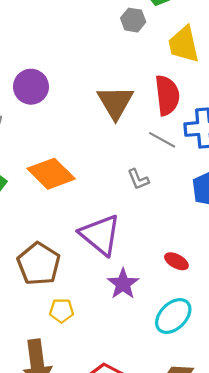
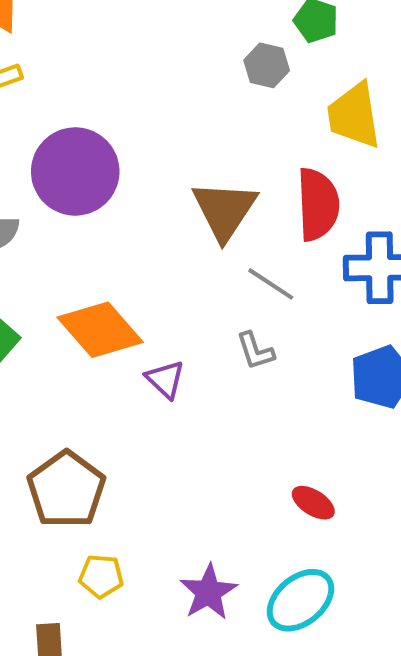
purple circle: (31, 87) -> (75, 171), size x1.4
gray line: (162, 140) -> (271, 284), moved
purple triangle: (100, 235) -> (165, 379), moved, size x0.5
purple star: (123, 284) -> (208, 592), moved

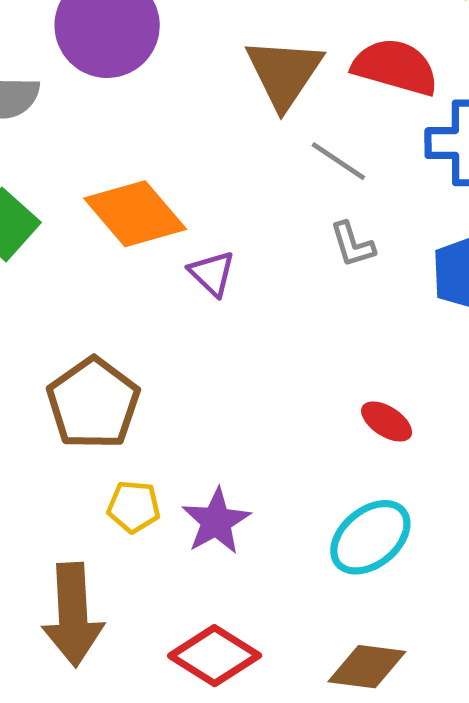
red semicircle: (318, 204) -> (395, 67), turned -72
gray L-shape: (255, 351) -> (352, 244), moved
purple star: (208, 592) -> (216, 521), moved

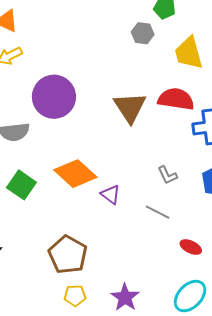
gray line: (338, 161) -> (158, 212), moved
yellow pentagon: (134, 507) -> (75, 296), moved

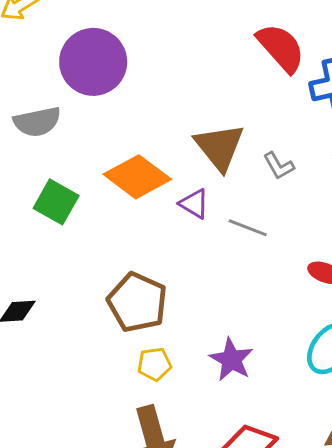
red semicircle: (176, 99) -> (281, 48), turned 45
brown triangle: (130, 107) -> (219, 147), moved
gray line: (158, 212) -> (248, 228), moved

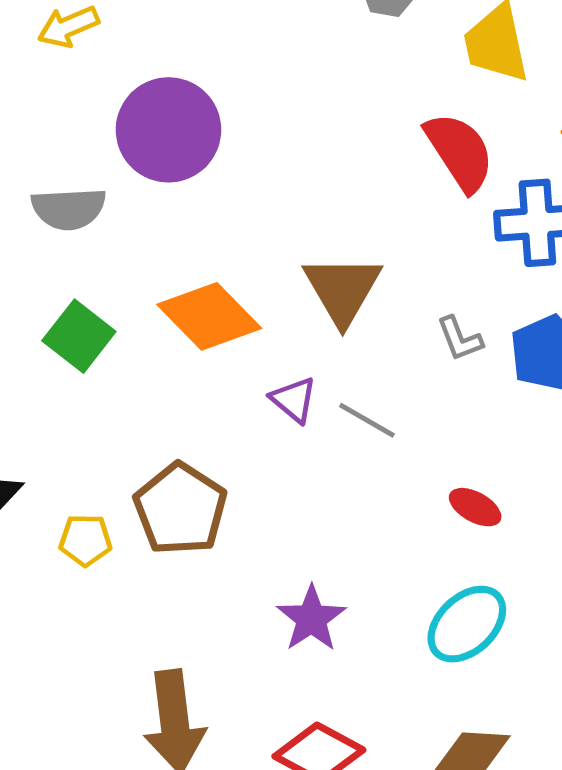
gray L-shape: (279, 166) -> (460, 339), moved
purple triangle: (194, 204) -> (294, 400), moved
yellow pentagon: (154, 364) -> (85, 540), moved

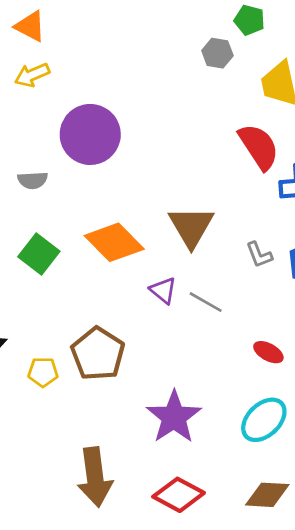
gray semicircle: (69, 209) -> (33, 180), size x0.7
purple star: (311, 619) -> (174, 417), size x1.4

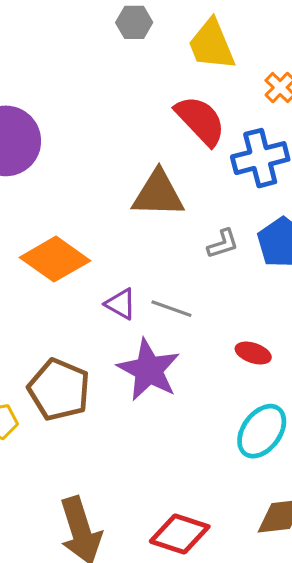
brown triangle: (191, 227) -> (158, 194), moved, turned -48
gray L-shape: (259, 255) -> (223, 244), turned -76
purple star: (174, 417) -> (149, 370), moved

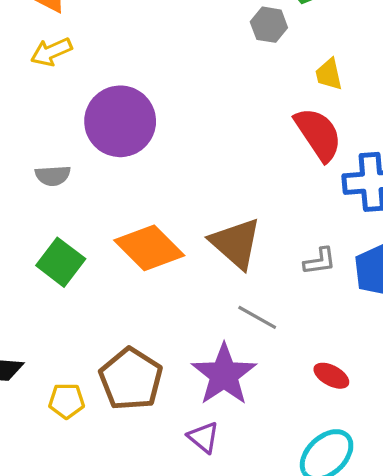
yellow trapezoid: (212, 45) -> (329, 74), moved, size x0.6
brown triangle: (158, 194) -> (236, 243), moved, turned 30
purple triangle: (121, 304) -> (204, 437), moved

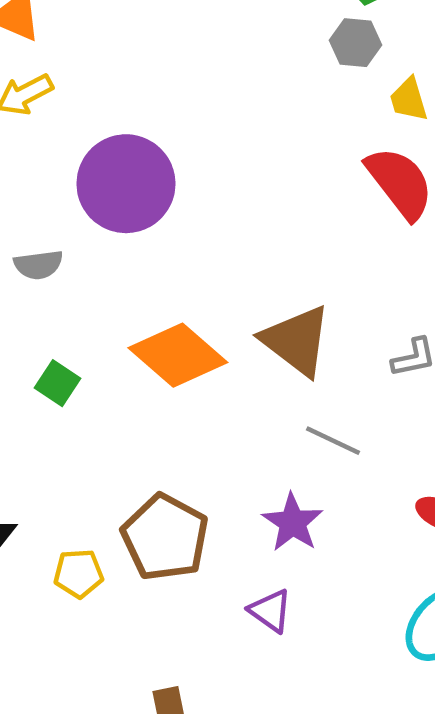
gray hexagon: (269, 25) -> (356, 43), moved
green square: (61, 262) -> (57, 383), size x0.7
purple star: (224, 375) -> (293, 523), size x0.7

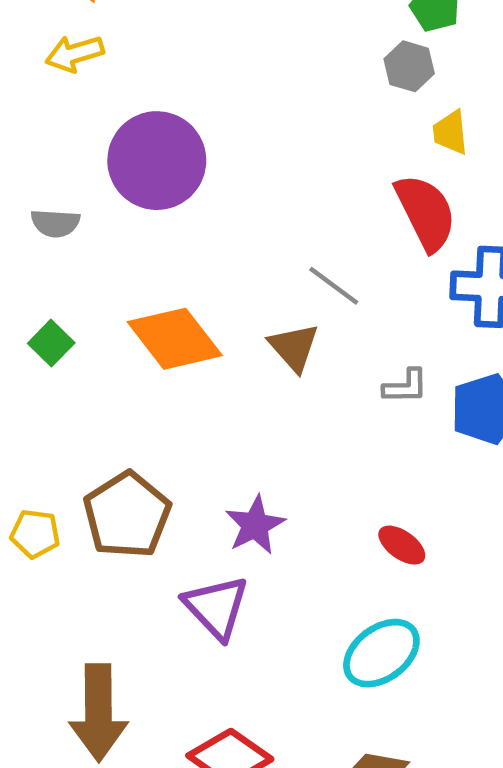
brown triangle: (296, 341) -> (294, 347), size x0.7
gray line: (333, 441) -> (334, 286), moved
purple triangle: (270, 611) -> (216, 607), size x1.5

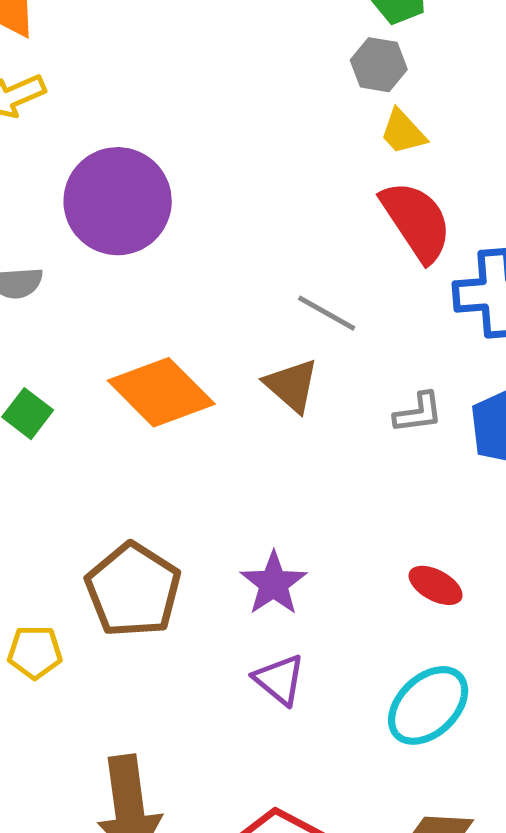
yellow trapezoid: (450, 132) -> (403, 132), moved, turned -30
yellow pentagon: (35, 534) -> (35, 652), moved
purple triangle: (216, 607) -> (279, 680), moved, size x0.7

